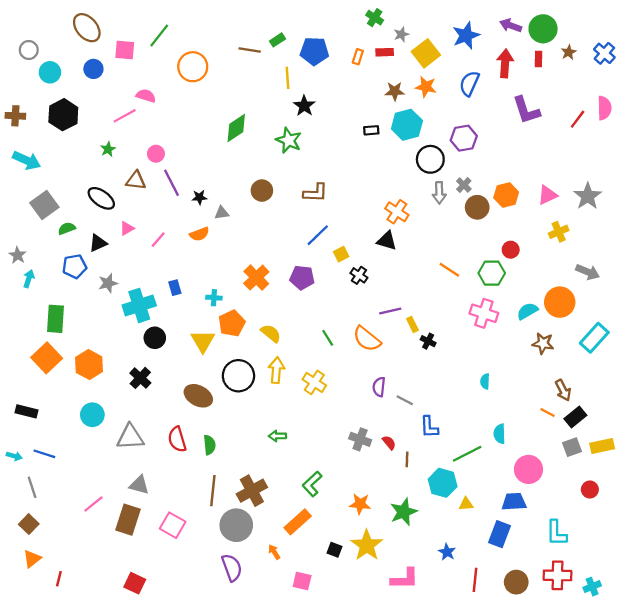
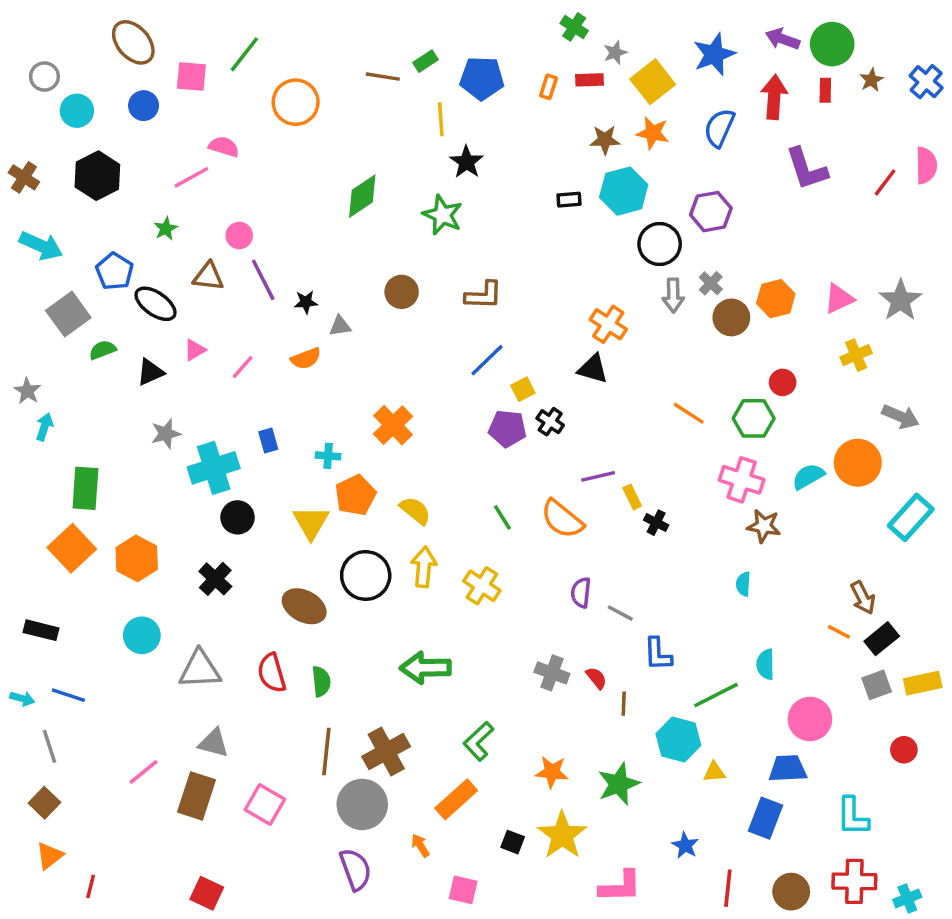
brown cross: (15, 116) -> (24, 177), turned 30
blue pentagon: (74, 266) -> (114, 271), moved, turned -30
purple pentagon: (302, 278) -> (507, 429), moved
brown star: (543, 343) -> (764, 526), moved
green arrow: (278, 436) -> (425, 668), size x1.8

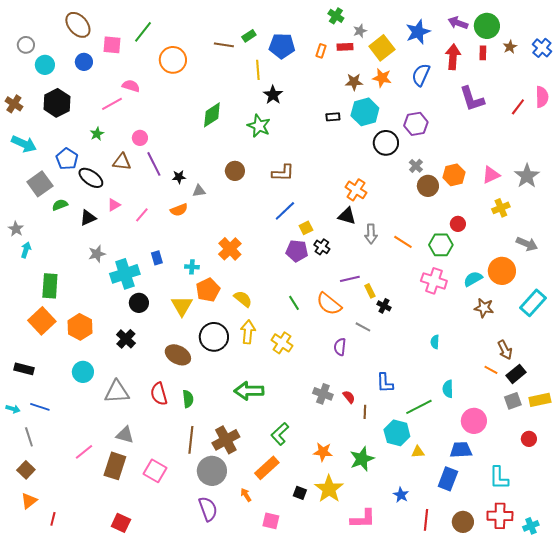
gray arrow: (673, 295) -> (371, 234), moved
brown star: (764, 526) -> (484, 308), moved
gray line: (620, 613) -> (363, 327), moved

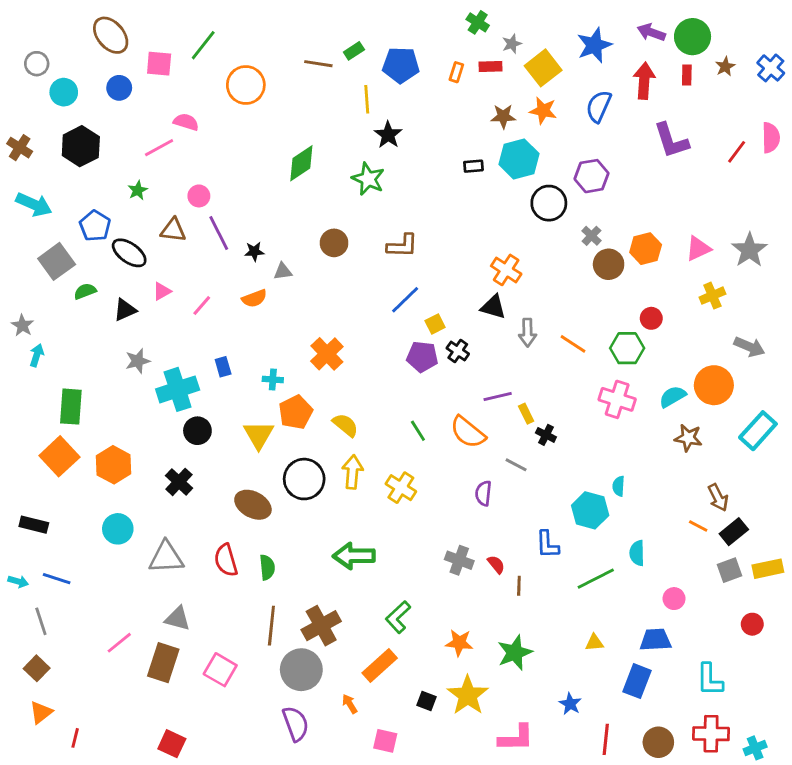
pink circle: (474, 421) -> (674, 599), size x0.6
cyan hexagon: (397, 433) -> (590, 510), moved

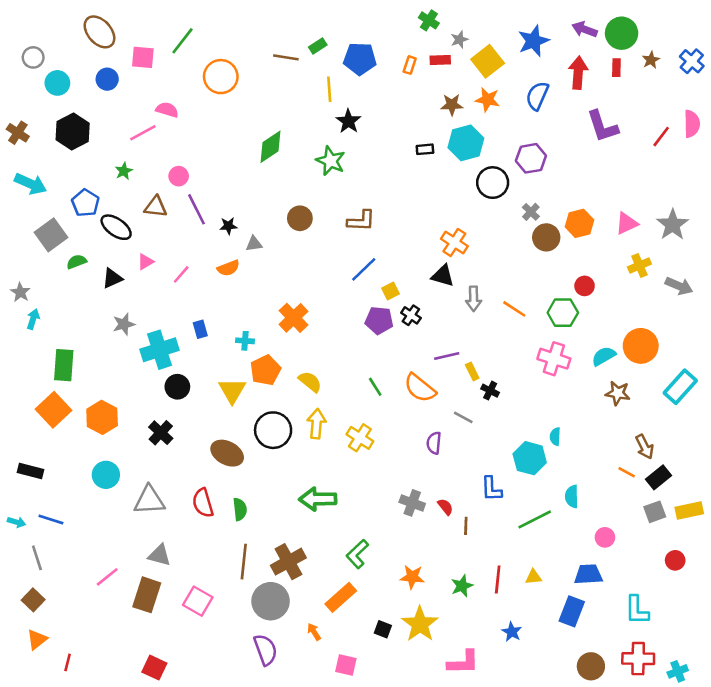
gray arrow: (749, 347) -> (679, 286), moved
green star: (515, 653) -> (462, 586), size x0.7
red line: (606, 739) -> (498, 579), moved

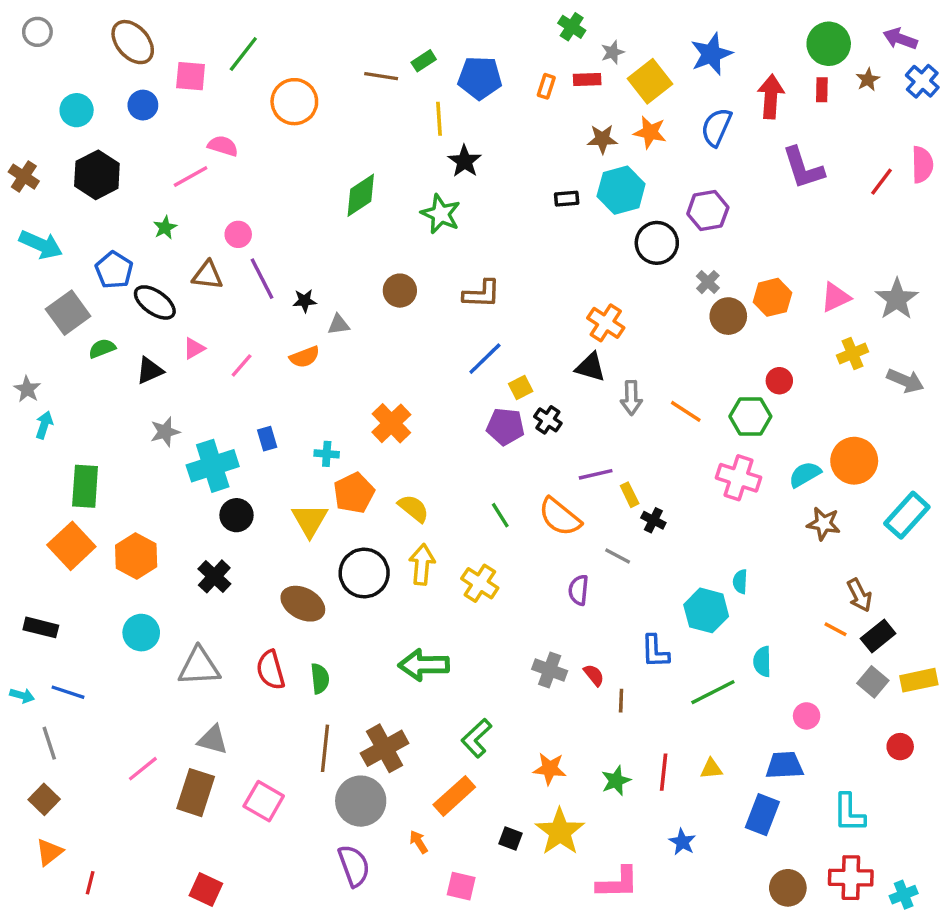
purple arrow: (585, 29) -> (900, 39), moved
gray circle: (33, 57) -> (37, 32), moved
gray square: (655, 512) -> (873, 682), turned -30

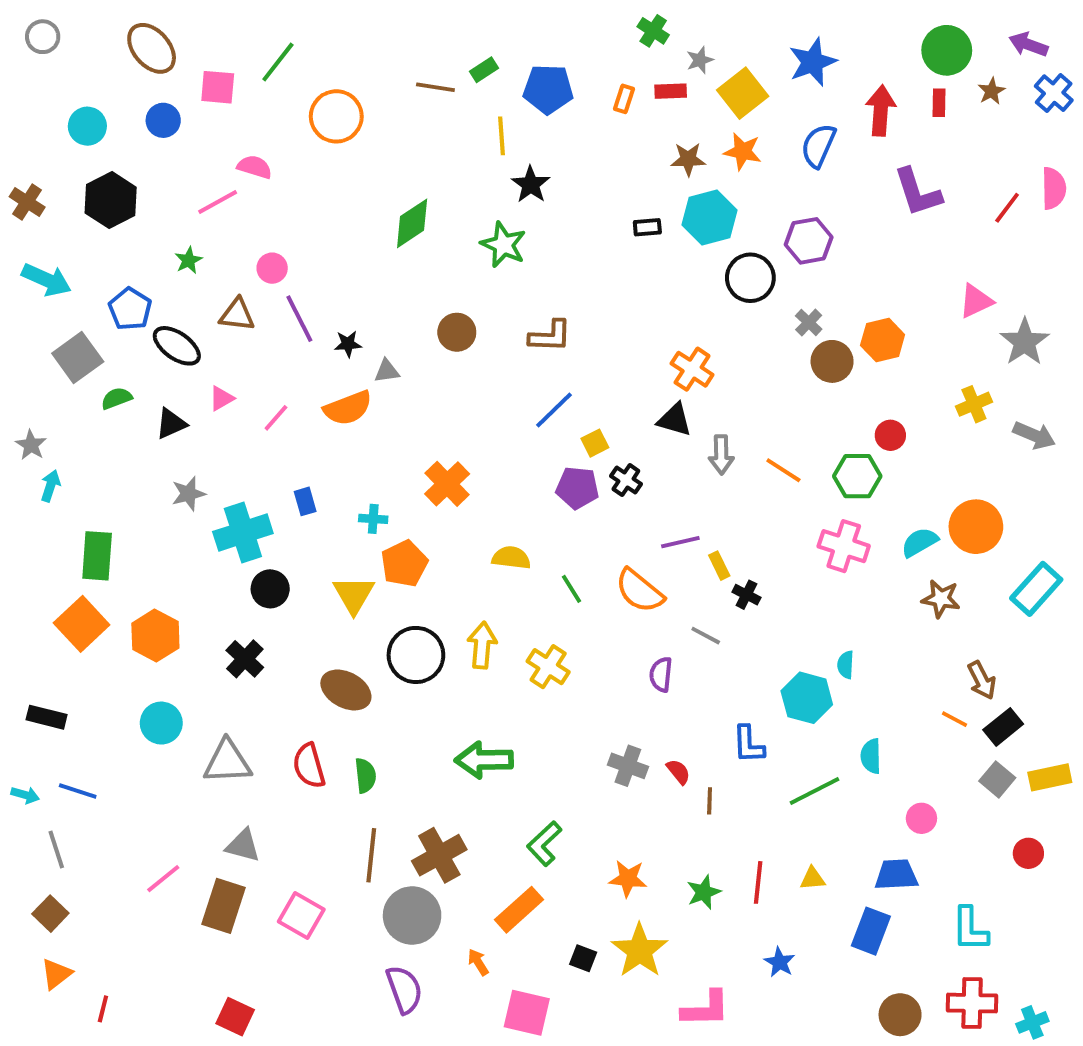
pink triangle: (835, 297) -> (976, 301), moved
orange semicircle: (305, 357) -> (348, 408), size x1.4
yellow semicircle: (413, 508) -> (511, 558), moved, turned -32
pink square: (461, 886) -> (527, 1013), size x1.4

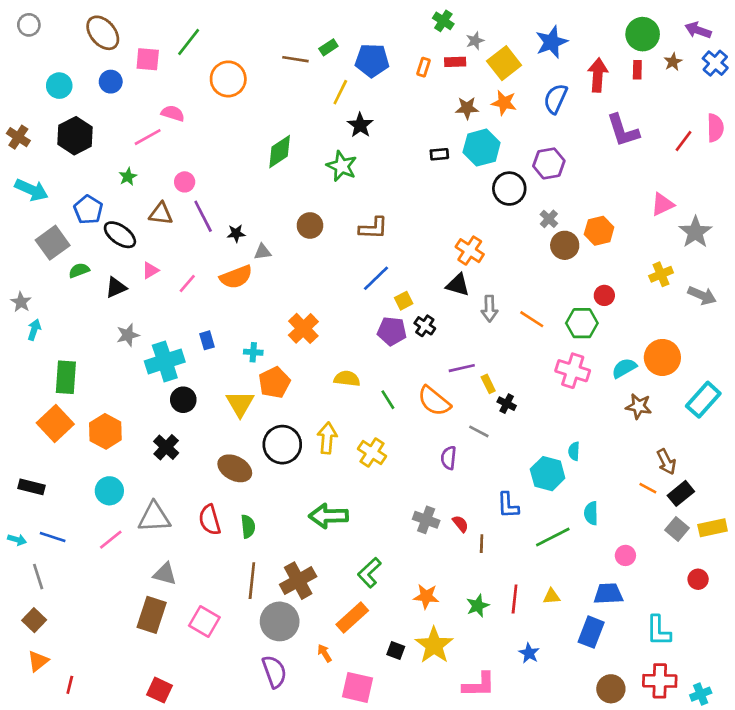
yellow line: (502, 136) -> (340, 92), turned 30
pink line: (163, 879) -> (111, 540), moved

